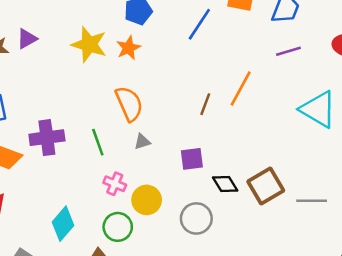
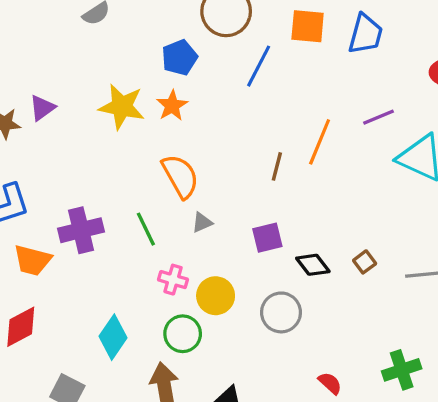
purple line: (288, 51) -> (378, 117), moved
brown square: (266, 186) -> (365, 262), size x0.5

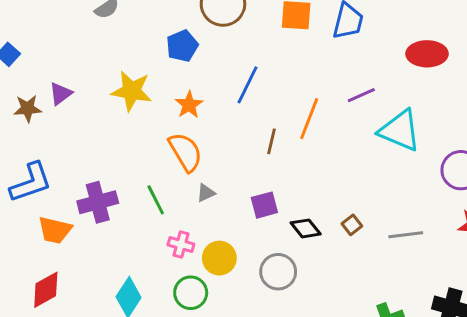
blue line: (259, 66) -> (248, 85), moved
orange star: (172, 106) -> (189, 105), moved

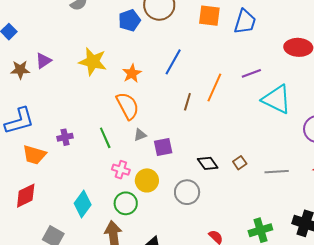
blue pentagon: (182, 46) -> (129, 20), moved
purple cross: (98, 202) -> (65, 137), size x0.6
purple square: (264, 205) -> (163, 147), moved

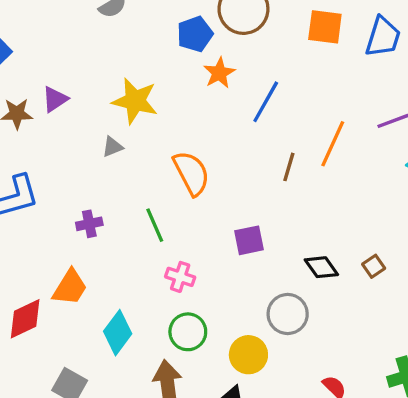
orange star: (132, 73) -> (219, 73), moved
gray triangle: (140, 135) -> (113, 147), moved
orange trapezoid: (34, 155) -> (70, 287), moved, turned -75
yellow circle: (147, 180) -> (248, 355), moved

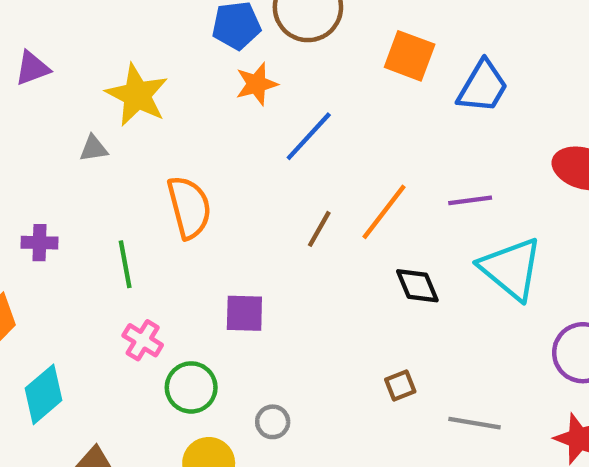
black diamond: (321, 267) -> (417, 286), moved
gray circle: (288, 314) -> (273, 422), size x0.6
green circle: (188, 332) -> (191, 387), moved

